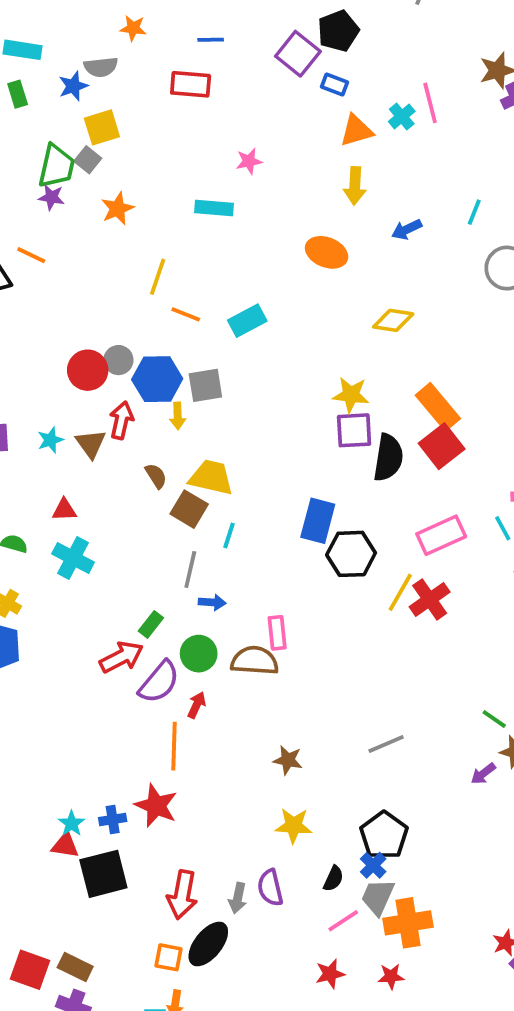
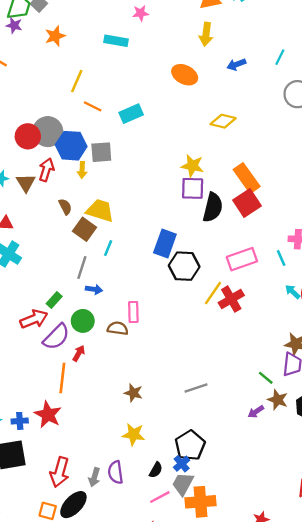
gray circle: (118, 360) -> (48, 132), size x1.6
brown semicircle: (255, 661) -> (118, 328), size x0.7

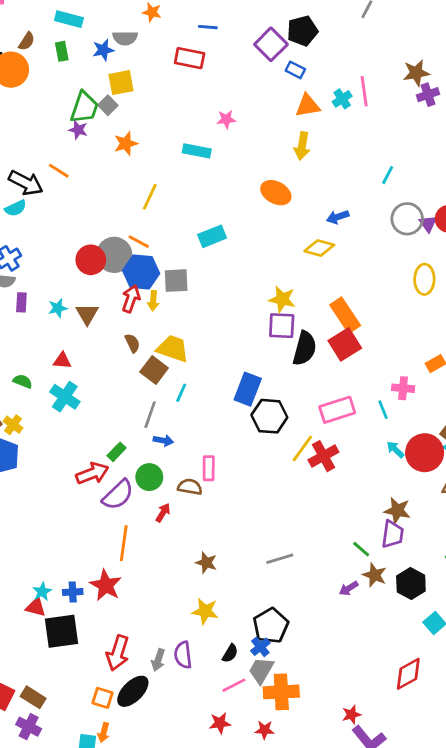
blue arrow: (236, 64) -> (338, 217), moved
orange line: (93, 106) -> (139, 242), moved
red arrow: (46, 170) -> (131, 299), moved
red arrow: (79, 353) -> (163, 513), moved

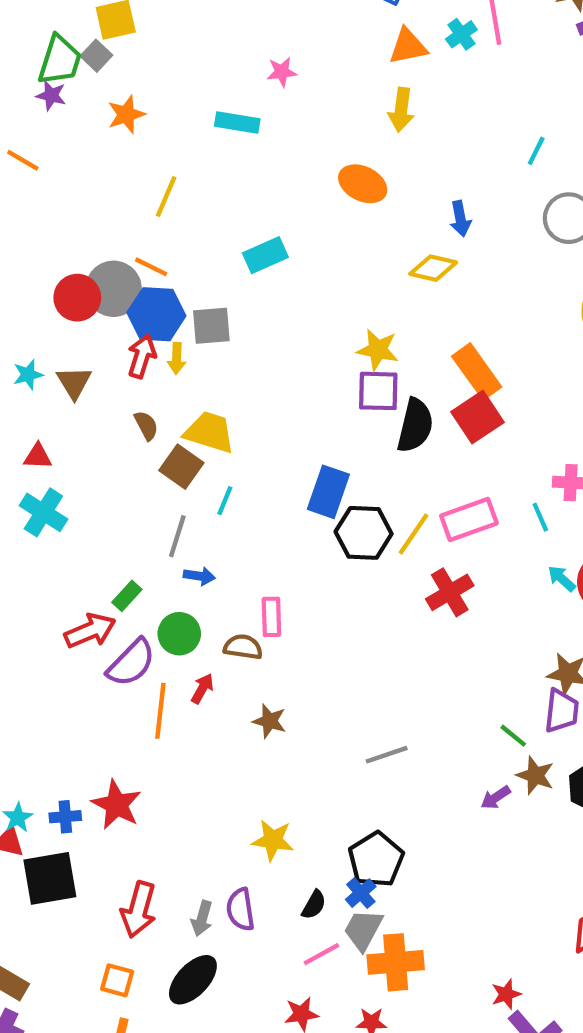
blue arrow: (338, 217) -> (460, 219), turned -80
yellow line: (302, 448) -> (414, 534), moved
orange line: (124, 543) -> (160, 711), moved
brown star: (206, 563) -> (269, 721), moved
black ellipse: (133, 691) -> (193, 980), moved

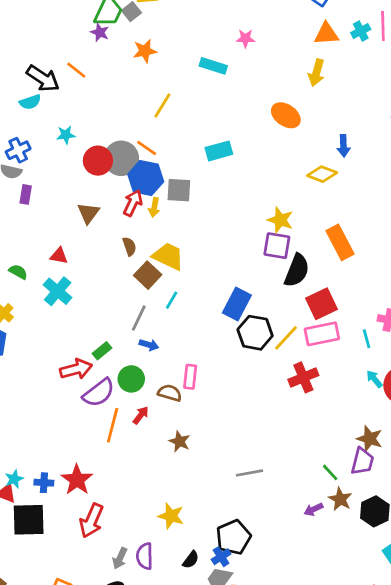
cyan star: (28, 375) -> (66, 135), moved
red square: (478, 417) -> (322, 304), moved
red arrow: (139, 910) -> (91, 521), moved

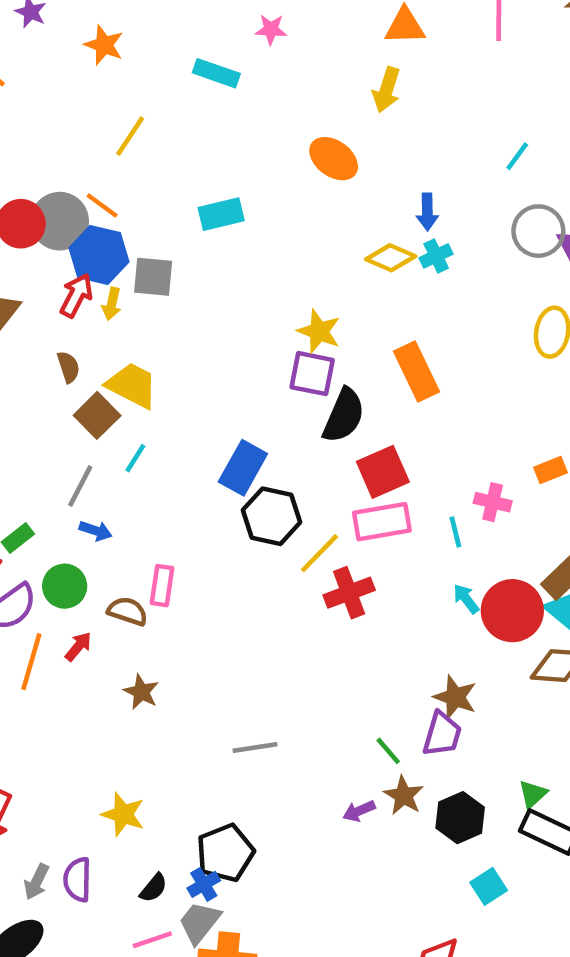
cyan cross: (361, 31) -> (436, 256), moved
orange star: (145, 51) -> (104, 45), turned 30
yellow line: (286, 338) -> (319, 553), moved

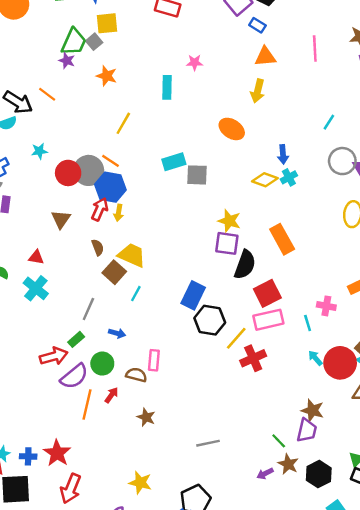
cyan rectangle: (216, 73) -> (167, 87), turned 75
gray square: (153, 277) -> (197, 175), moved
gray line: (80, 486) -> (88, 309), moved

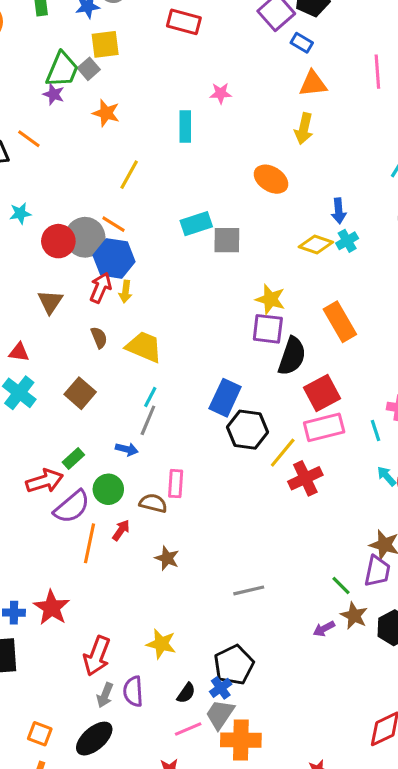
brown square: (114, 272) -> (80, 393), moved
gray line: (88, 309) -> (148, 420), moved
red arrow: (71, 489) -> (97, 656), moved

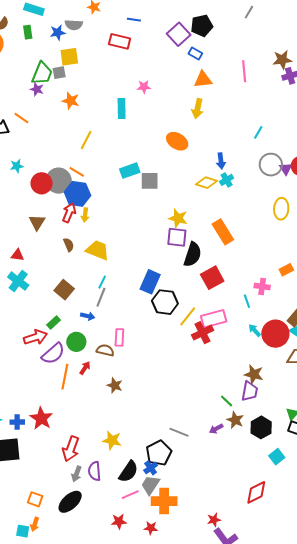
gray square: (89, 69) -> (59, 73), turned 32
brown square: (80, 393) -> (64, 290), moved
pink rectangle: (324, 427) -> (214, 319), moved
gray line: (249, 590) -> (179, 432), moved, turned 36
black semicircle: (186, 693) -> (129, 472), size x1.6

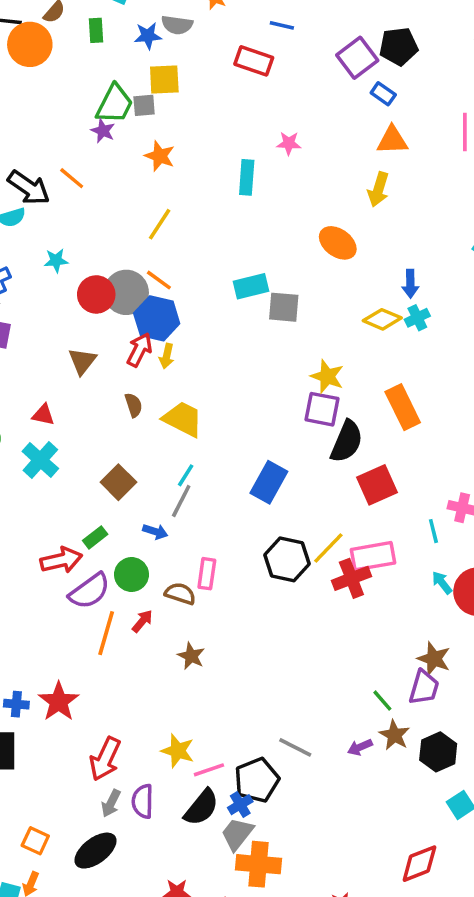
yellow line: (86, 140) -> (160, 224), moved
black hexagon: (165, 302) -> (287, 559), moved
pink line: (130, 495) -> (209, 770), moved

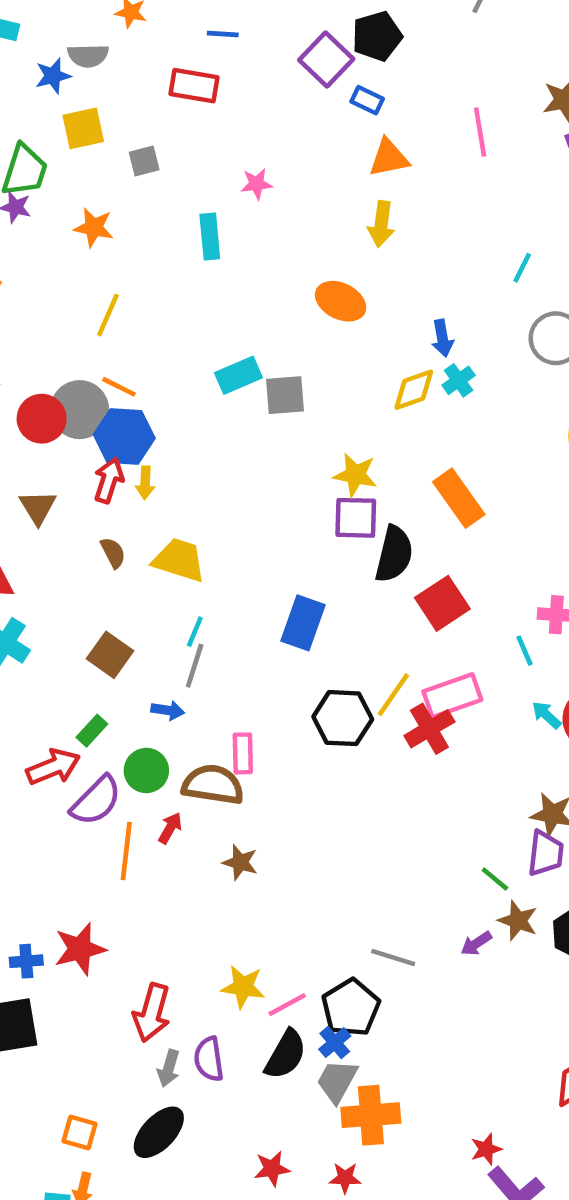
gray square: (144, 105) -> (144, 161), moved
yellow diamond: (382, 319) -> (414, 390), turned -33
brown semicircle: (180, 594) -> (213, 785), size x1.5
red star: (59, 702) -> (80, 949), turned 30

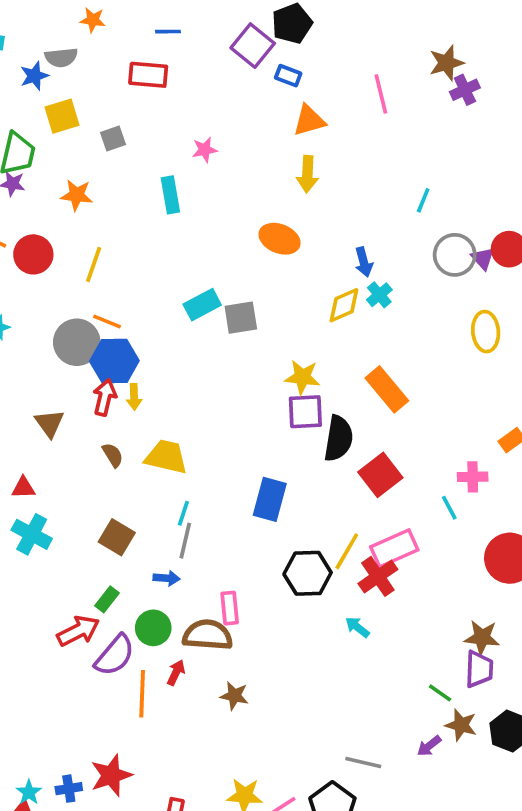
red circle: (42, 419) -> (33, 254), moved
cyan arrow: (546, 715) -> (357, 627), moved

